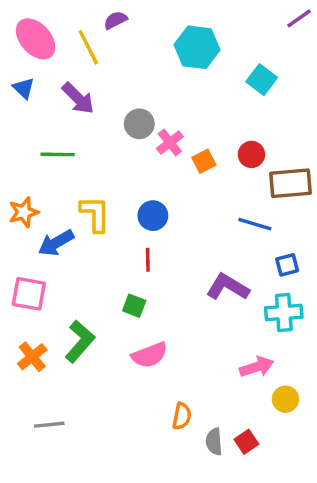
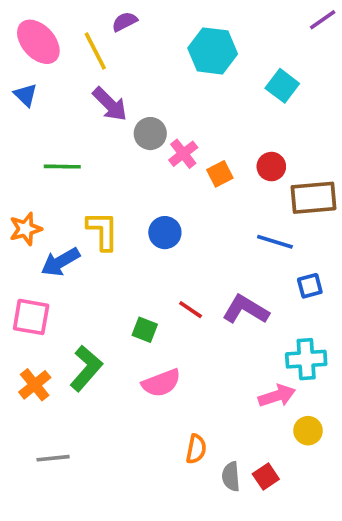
purple arrow: (78, 98) -> (110, 104), moved
red line: (148, 260) -> (191, 310), moved, turned -55
cyan cross: (284, 313) -> (306, 359), moved

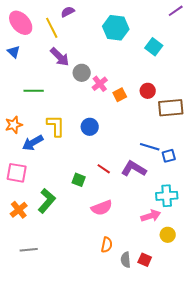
blue line: (275, 242) -> (150, 147), moved
pink semicircle: (161, 383) -> (102, 208), moved
red square: (266, 477) -> (145, 260), turned -32

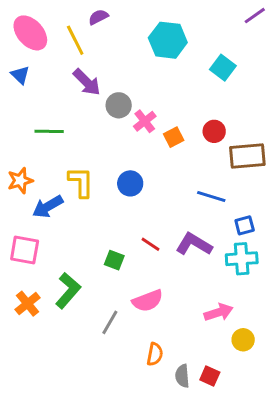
blue line: (150, 147) -> (211, 196), moved
cyan cross: (167, 196) -> (242, 259), moved
gray line: (29, 250) -> (110, 322), moved, turned -54

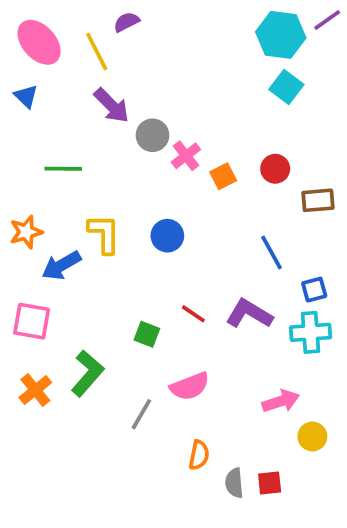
cyan hexagon: (168, 40) -> (281, 35), moved
brown rectangle: (247, 156) -> (318, 200), size x0.7
blue line: (211, 196) -> (271, 252), turned 44
red square: (210, 376) -> (270, 483), turned -30

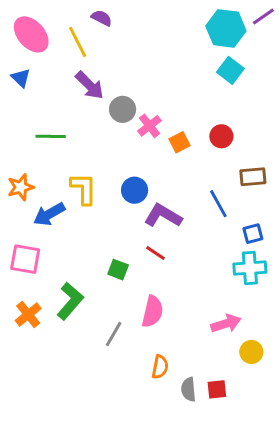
purple semicircle: (126, 22) -> (102, 18), turned 54
brown rectangle: (318, 200) -> (253, 177), moved
purple L-shape: (249, 314) -> (163, 216), moved
pink semicircle: (190, 386) -> (153, 311), turned -56

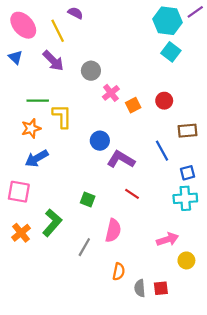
purple arrow: (90, 85) -> (53, 61), moved
gray circle: (123, 109) -> (91, 71), moved
orange star: (21, 187) -> (31, 128), moved
yellow L-shape: (84, 189) -> (62, 116), moved
red line: (156, 253) -> (132, 194), moved

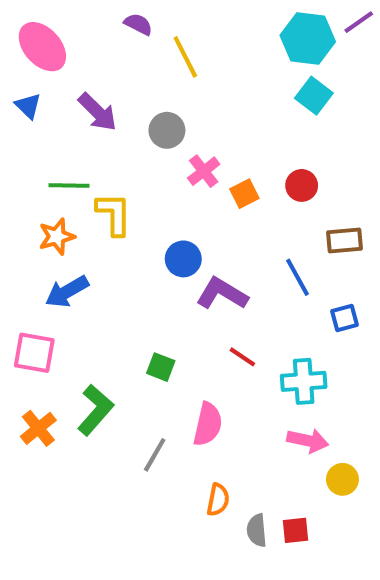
yellow line: (58, 31) -> (185, 57), moved
cyan cross: (185, 198) -> (304, 381), moved
pink arrow: (168, 239) -> (308, 441), turned 30

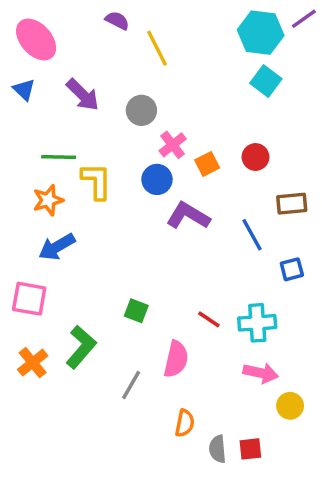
blue circle: (183, 259) -> (157, 179), moved
purple L-shape: (222, 294) -> (188, 216), moved
red line: (242, 357) -> (209, 319), moved

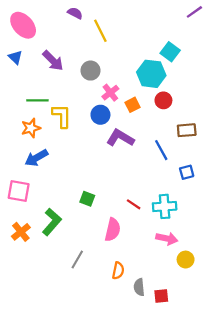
cyan hexagon: (261, 33) -> (151, 74), moved
gray line: (131, 385) -> (77, 260), moved
red square: (250, 449) -> (161, 296), moved

